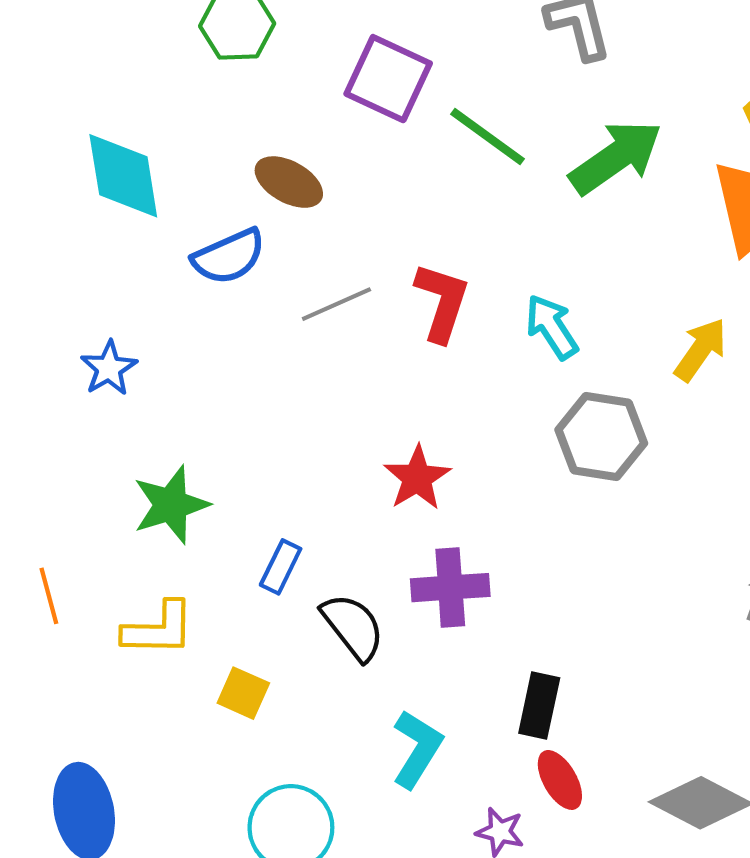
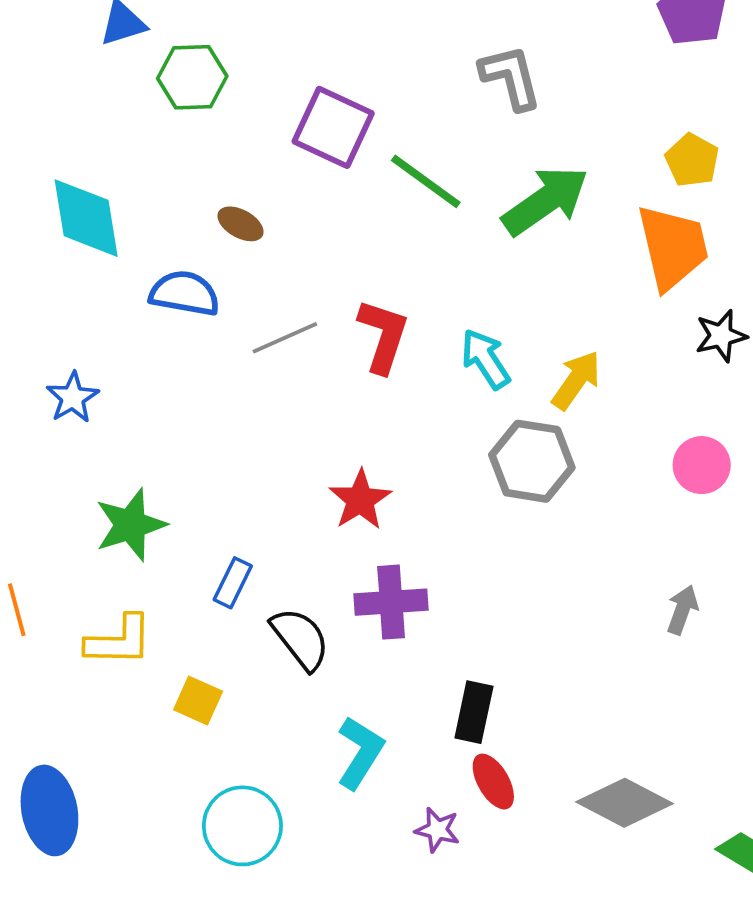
brown ellipse: (289, 182) -> (241, 224), size x0.7
blue semicircle: (229, 256) -> (185, 293), turned -146
yellow arrow: (701, 350) -> (576, 380), moved

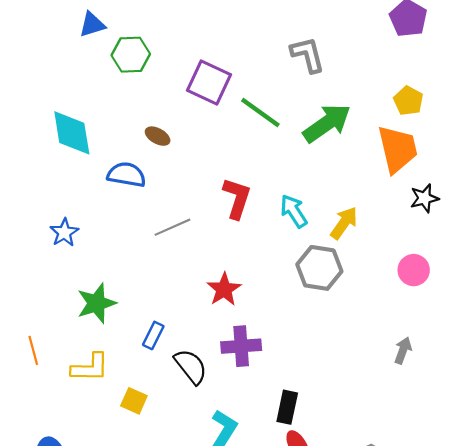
gray line: (285, 338) -> (173, 227), moved

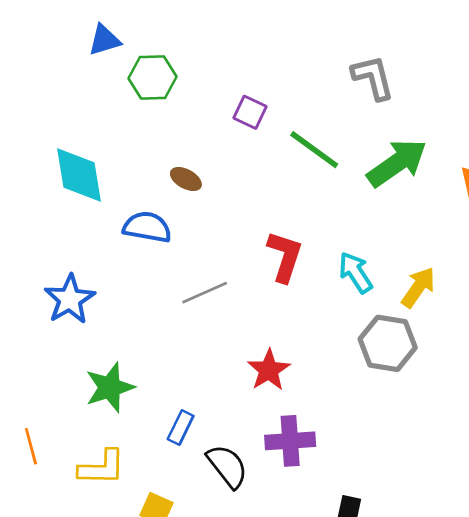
purple square: (209, 82) -> (250, 112), size x0.6
blue star: (64, 233) -> (70, 299), size x1.4

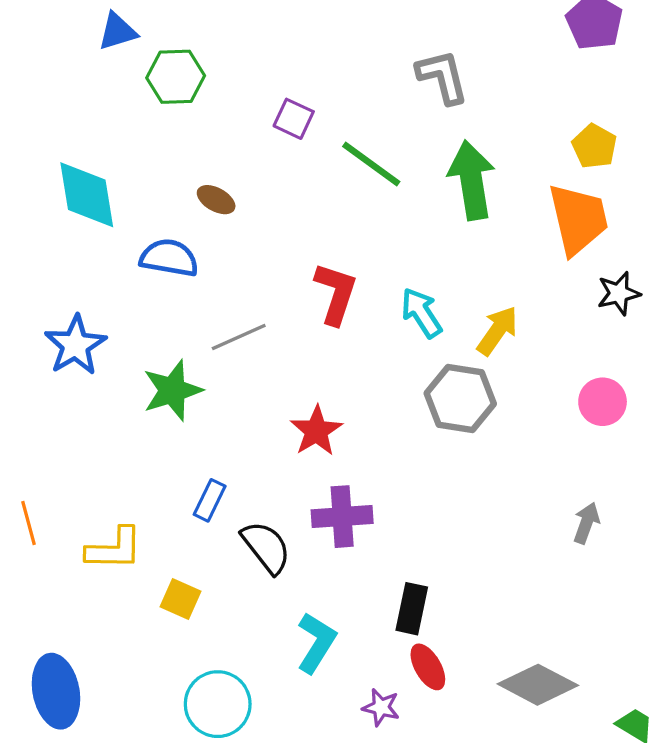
green arrow: (397, 163) -> (472, 180), turned -64
green star: (110, 387) -> (172, 390), moved

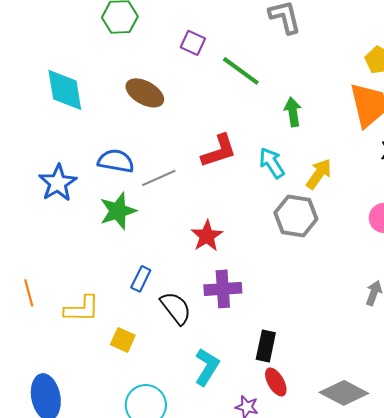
green arrow: (472, 180) -> (293, 112), moved, size x0.6
brown ellipse: (216, 200) -> (145, 93), size x1.6
blue semicircle: (169, 258) -> (116, 161), moved
red L-shape: (336, 293) -> (219, 151), turned 54

